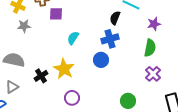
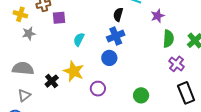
green semicircle: (150, 48) -> (168, 39), moved
purple cross: (153, 74) -> (177, 64), moved
purple circle: (72, 98) -> (98, 89), moved

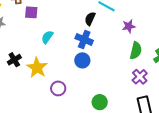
blue cross: (116, 36) -> (84, 39), turned 36
blue circle: (109, 58) -> (82, 60), moved
black cross: (52, 81) -> (14, 60), moved

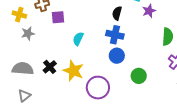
purple star: (129, 26) -> (149, 11), moved
purple circle: (58, 88) -> (98, 88), size x1.5
green circle: (100, 102) -> (139, 76), moved

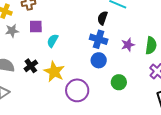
purple star: (149, 11) -> (128, 45), moved
purple square: (58, 17) -> (36, 27), moved
cyan semicircle: (78, 39) -> (53, 41), moved

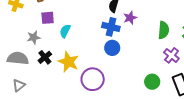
gray star: (12, 31) -> (34, 37), moved
purple star: (128, 45) -> (130, 18), moved
green circle: (119, 82) -> (152, 82), moved

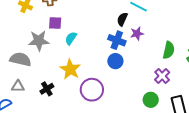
gray star: (34, 37) -> (39, 41), size x1.5
purple cross: (171, 55) -> (162, 76), moved
black cross: (45, 57) -> (47, 89), moved
gray triangle: (19, 85) -> (18, 86), turned 32

